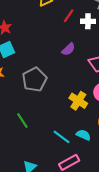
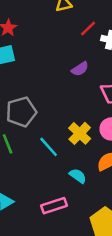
gray pentagon: (34, 80) -> (21, 112), moved
cyan line: (62, 137) -> (49, 147), moved

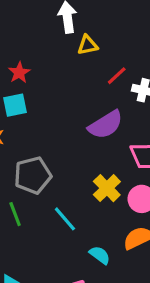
purple semicircle: (80, 69) -> (106, 125), size x1.6
yellow cross: (80, 133) -> (107, 188), moved

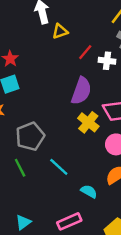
purple semicircle: (106, 125) -> (81, 91), turned -32
yellow cross: (107, 188) -> (88, 122), moved

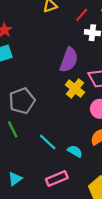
red line: (85, 52) -> (82, 15), moved
cyan line: (59, 167) -> (48, 142), moved

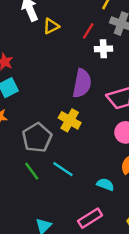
yellow cross: (75, 89) -> (70, 120), moved
cyan line: (48, 142) -> (63, 169), moved

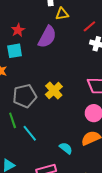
purple semicircle: (82, 83) -> (47, 37), moved
cyan line: (63, 169) -> (30, 133), moved

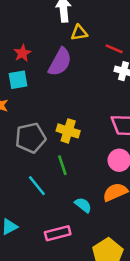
red line: (89, 26) -> (114, 49), turned 64
yellow cross: (54, 91) -> (68, 131), turned -30
green line: (13, 120) -> (62, 165), moved

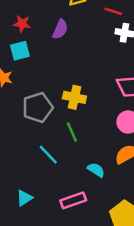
red star: (22, 53) -> (22, 24), turned -30
purple semicircle: (60, 62) -> (60, 29), size x0.7

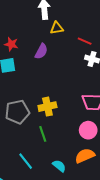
yellow cross: (74, 97) -> (47, 107), turned -30
cyan line: (48, 155) -> (26, 161), moved

